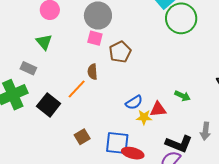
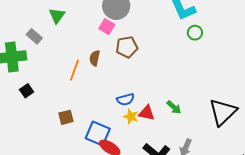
green circle: (181, 18) -> (195, 33), size x0.5
orange line: (77, 89) -> (74, 70), turned -40
black square: (49, 105) -> (27, 91), moved, size x0.6

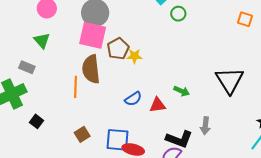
pink square: (107, 27) -> (93, 35), size x1.8
brown semicircle: (95, 58) -> (91, 69), size x1.8
yellow star: (131, 117) -> (134, 56), moved

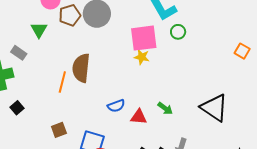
pink square: (93, 35) -> (144, 38), moved, turned -32
brown pentagon: (118, 49) -> (70, 15), moved
yellow star: (134, 56) -> (142, 57), moved
black triangle: (230, 80) -> (214, 108), turned -36

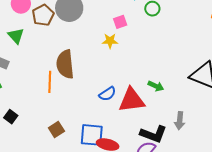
pink square: (144, 38) -> (120, 22), size x0.5
yellow star: (142, 57) -> (110, 41), moved
red triangle: (139, 117) -> (132, 100), size x1.6

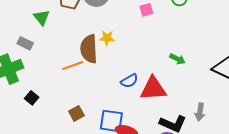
yellow star: (110, 41) -> (107, 38), moved
orange line: (50, 82) -> (73, 66), turned 65
green arrow: (156, 86) -> (177, 59), moved

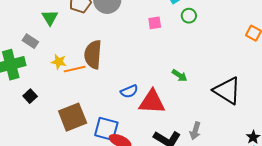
yellow star: (107, 38) -> (59, 62), moved
brown square: (76, 113) -> (73, 117), size x1.8

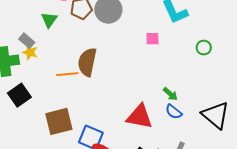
green circle: (189, 16) -> (204, 48), moved
yellow star: (59, 62) -> (30, 52), moved
blue semicircle: (129, 91) -> (174, 112), moved, turned 54
black square: (30, 96) -> (19, 95), size x1.6

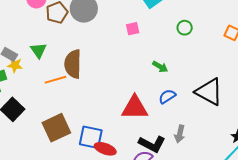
green triangle: (49, 20) -> (38, 50), moved
green arrow: (170, 94) -> (160, 67), moved
blue semicircle: (174, 112) -> (167, 96), turned 120

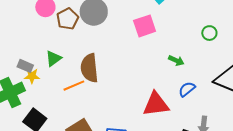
green circle: (185, 28) -> (209, 33), moved
pink square: (133, 29) -> (145, 26), size x1.6
green triangle: (38, 50) -> (53, 58), turned 36

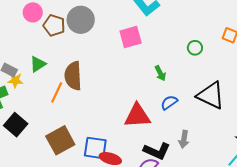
brown pentagon: (68, 19) -> (54, 25), turned -30
green arrow: (176, 60) -> (160, 73), turned 35
orange line: (74, 86) -> (57, 92), turned -45

